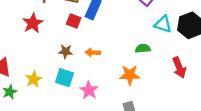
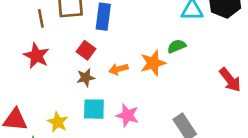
red square: (74, 21) -> (86, 50), moved, turned 32
red arrow: (179, 67) -> (230, 80), moved
orange star: (130, 75) -> (153, 63), moved

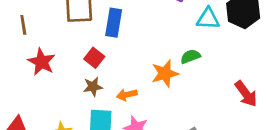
brown line: (41, 18) -> (23, 25), moved
orange arrow: (118, 69) -> (127, 95), moved

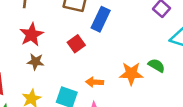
green semicircle: (190, 56) -> (156, 65), turned 35
brown star: (93, 87) -> (35, 62), moved

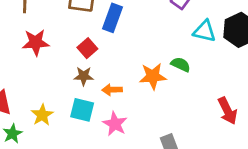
red star: (31, 35) -> (36, 42), turned 30
brown star: (35, 62) -> (84, 76), moved

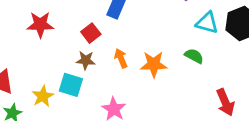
green semicircle: (181, 64) -> (194, 56), moved
orange arrow: (112, 90) -> (121, 58), moved, turned 66
cyan square: (82, 110) -> (71, 85), moved

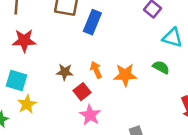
red square: (91, 33) -> (82, 92), moved
cyan square: (71, 85) -> (16, 80), moved

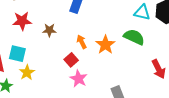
green semicircle: (161, 67) -> (134, 37), size x1.5
brown star: (65, 72) -> (49, 30), moved
orange star: (125, 75) -> (105, 45), turned -30

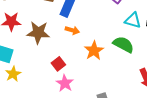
brown star: (49, 30) -> (38, 33), size x1.6
orange arrow: (82, 42) -> (72, 30), moved, turned 128

